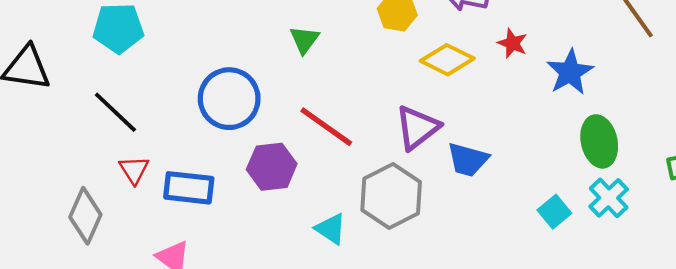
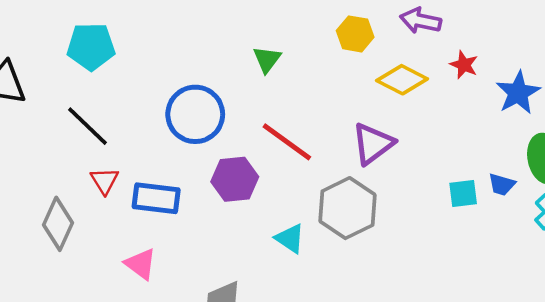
blue trapezoid: (468, 160) -> (502, 184), moved, size x0.7
cyan square: (554, 212) -> (463, 193), moved, turned 32

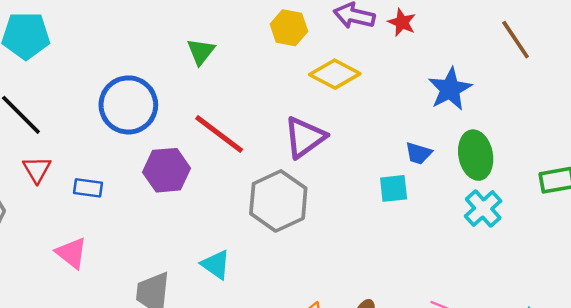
red star: (464, 65) -> (402, 22), moved
blue trapezoid: (502, 184) -> (418, 153), moved
blue rectangle: (156, 198) -> (88, 188), size x0.6
cyan triangle: (290, 239) -> (216, 264), moved

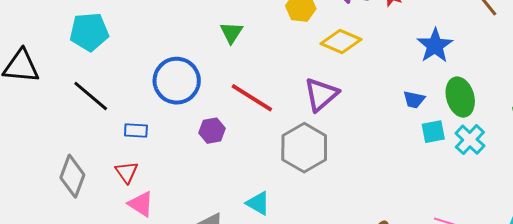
red triangle: (37, 169) -> (127, 172), moved
purple hexagon: (167, 170) -> (212, 131), size x0.7
blue rectangle: (88, 188) -> (136, 131), moved
cyan square: (394, 188) -> (433, 132), moved

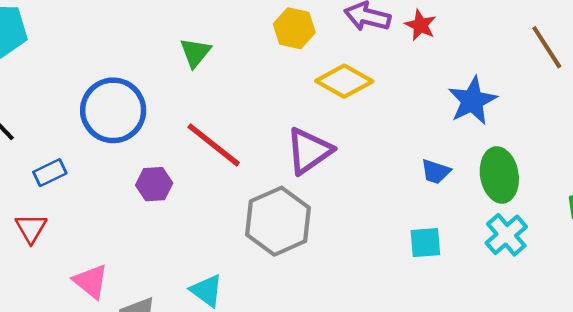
blue rectangle: (136, 131) -> (50, 173), turned -35
cyan square: (433, 132) -> (425, 243), moved
pink triangle: (141, 204) -> (91, 281), moved

